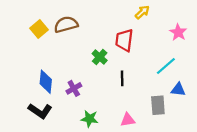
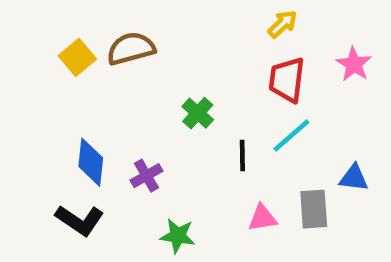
red trapezoid: (124, 40) -> (287, 80), moved
cyan line: (166, 66) -> (291, 135), moved
pink triangle: (128, 120) -> (262, 218), moved

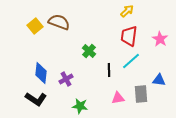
brown semicircle: (131, 49) -> (59, 22), turned 35
pink star: (354, 64) -> (160, 39), moved

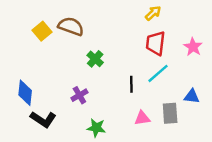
green cross: (89, 51) -> (95, 59), moved
blue diamond: (41, 73) -> (25, 93), moved

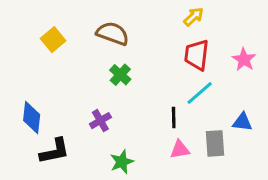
brown semicircle: (71, 26) -> (113, 33), moved
black line: (131, 84) -> (174, 117), moved
black L-shape: (43, 119) -> (55, 151), turned -45
green star: (96, 128) -> (122, 162), turned -30

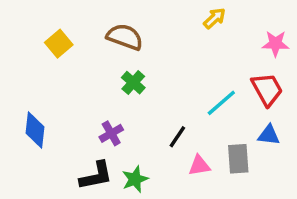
red trapezoid: (197, 55) -> (267, 89), moved, turned 144
pink star: (244, 59) -> (276, 44), moved, turned -30
black line: (174, 117) -> (177, 137), moved, turned 35
black L-shape: (55, 151) -> (96, 176), moved

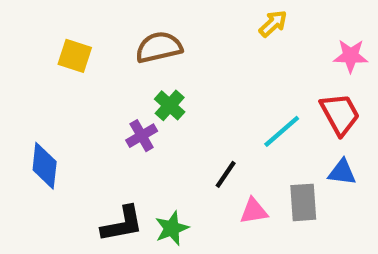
brown semicircle: (125, 37) -> (159, 47), turned -33
yellow square: (59, 44) -> (75, 56), turned -32
purple cross: (111, 133) -> (142, 136), moved

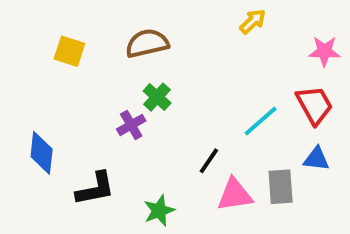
pink triangle: (254, 211) -> (235, 195), size x1.4
black L-shape: (122, 224) -> (95, 189), moved

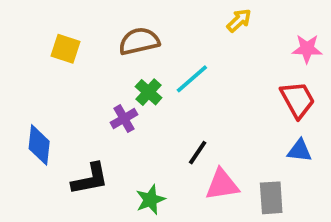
cyan line: (261, 121) -> (192, 79), moved
gray rectangle: (281, 187) -> (271, 198), moved

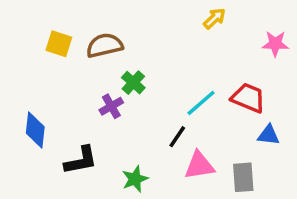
brown semicircle: (139, 41) -> (105, 45), moved
cyan line: (192, 79) -> (201, 103), moved
red trapezoid: (298, 100) -> (248, 98), moved, turned -39

